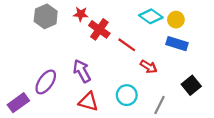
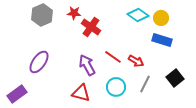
red line: (127, 45) -> (113, 57), moved
purple arrow: (82, 71) -> (87, 65), moved
purple ellipse: (46, 82) -> (39, 62), moved
gray line: (160, 105) -> (145, 84), moved

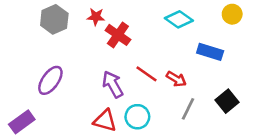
yellow circle: (161, 18) -> (232, 14), moved
cyan circle: (116, 87) -> (137, 117), moved

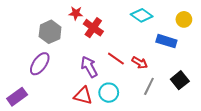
yellow circle: (232, 14) -> (184, 19), moved
gray hexagon: (54, 19) -> (50, 32), moved

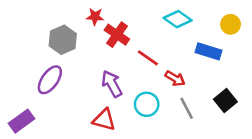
red line: (116, 59) -> (148, 58), moved
gray line: (149, 86) -> (187, 108), turned -54
cyan circle: (109, 93) -> (147, 104), moved

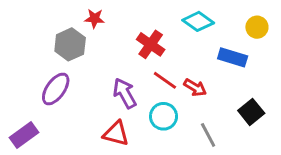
red star: (95, 17) -> (94, 19), moved
red cross: (117, 35) -> (151, 44), moved
red line: (148, 58) -> (165, 80), moved
gray line: (187, 108) -> (208, 135), moved

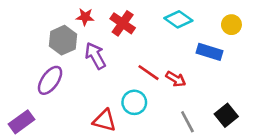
red cross: (151, 44) -> (123, 23), moved
purple arrow: (125, 93) -> (95, 56), moved
black square: (251, 112) -> (226, 115), moved
cyan circle: (164, 116) -> (134, 102), moved

